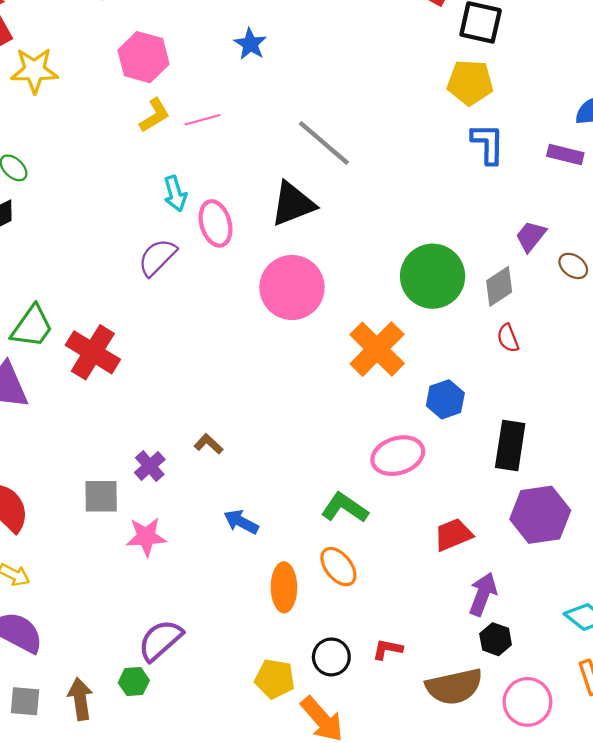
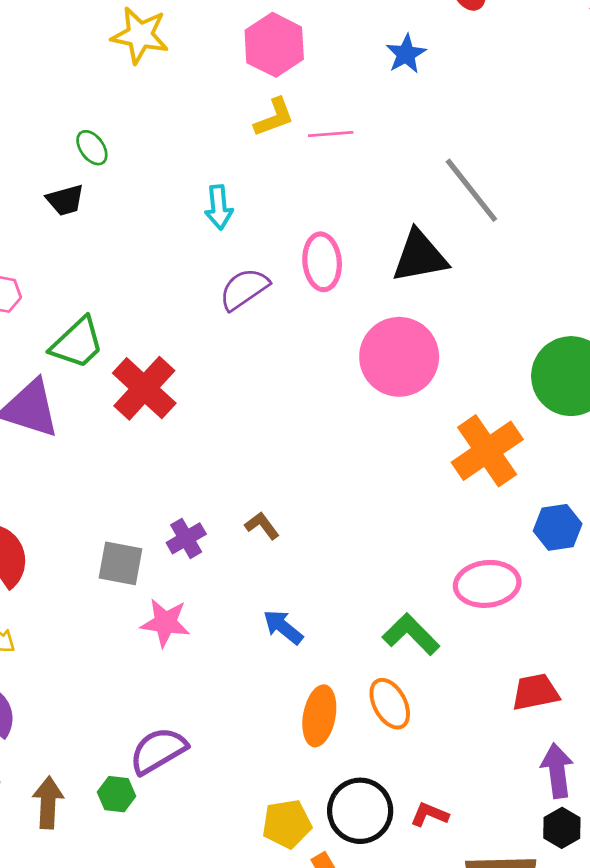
cyan arrow: (175, 194) -> (219, 207), moved
purple arrow: (483, 594) -> (557, 771), turned -39
black circle: (331, 657) -> (360, 811), size x1.4
yellow pentagon: (275, 679) -> (287, 824), turned -30

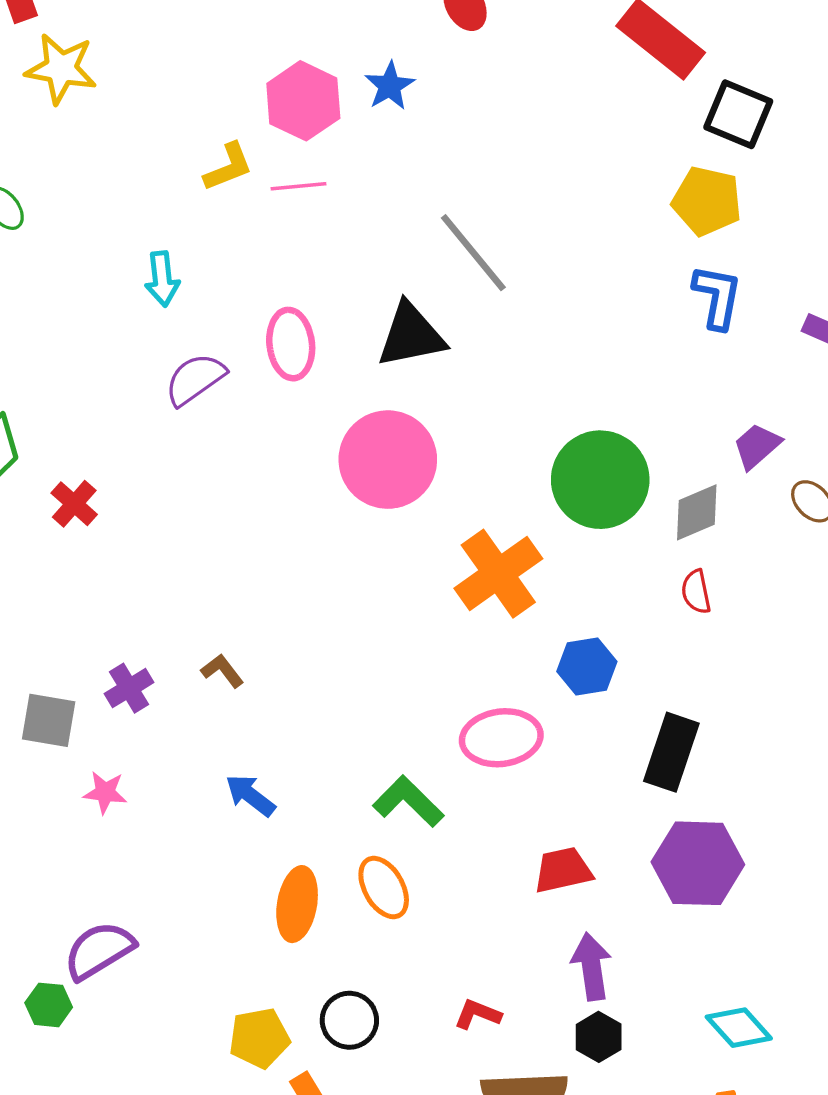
pink hexagon: (274, 45) -> (303, 101), moved
red cross: (144, 388) -> (74, 504), size x0.6
pink star: (165, 623) -> (105, 792), size x0.7
black circle: (360, 811) -> (349, 1020), size x0.7
red L-shape: (429, 815) -> (478, 1014), moved

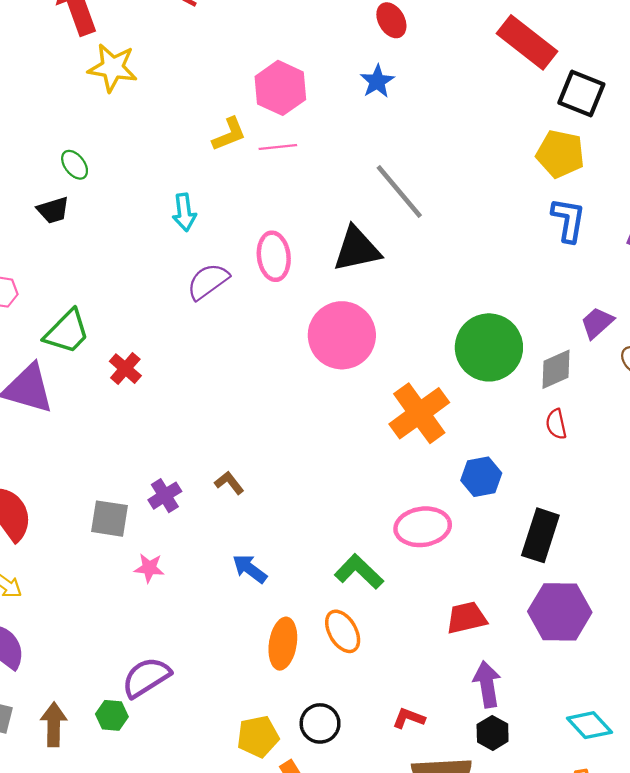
blue star: (390, 86) -> (377, 81), moved

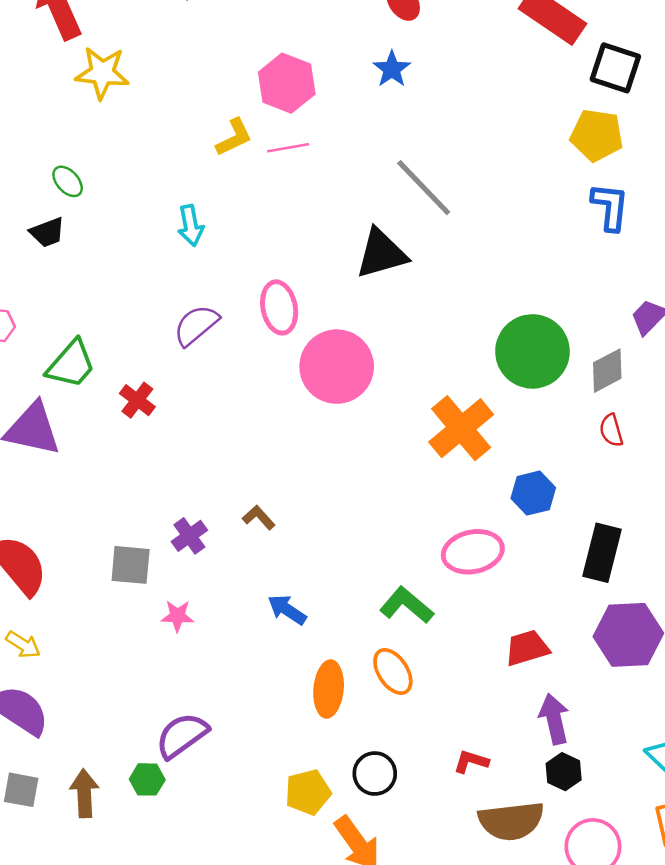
pink ellipse: (274, 256) -> (279, 307), moved
purple semicircle: (208, 281) -> (196, 325), moved
pink circle: (342, 335) -> (337, 367), moved

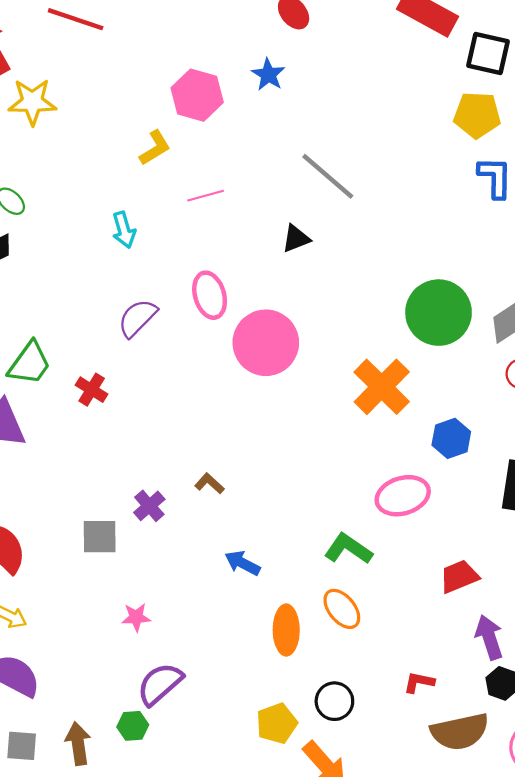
blue star: (392, 69) -> (268, 75), moved
pink line: (288, 148) -> (206, 196), moved
black triangle: (381, 254) -> (296, 239), size x0.6
pink star: (177, 616) -> (136, 617), moved

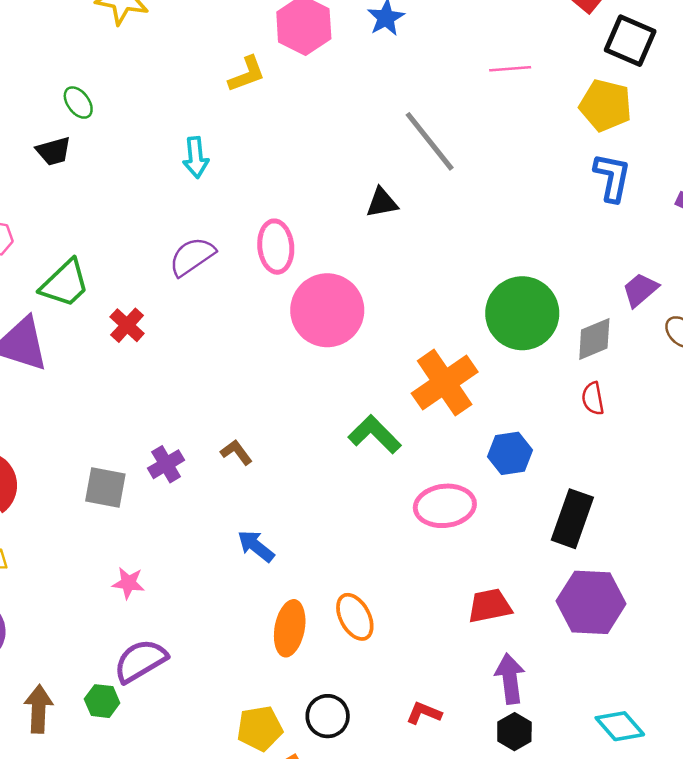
pink line: (206, 196) -> (510, 69), moved
green L-shape: (348, 549) -> (375, 434), moved

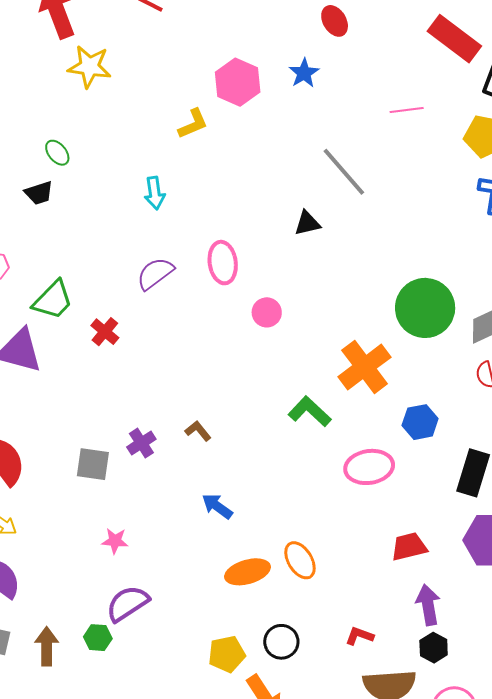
pink circle: (327, 310) -> (267, 312), size x0.5
orange ellipse: (290, 628) -> (247, 572), turned 66

